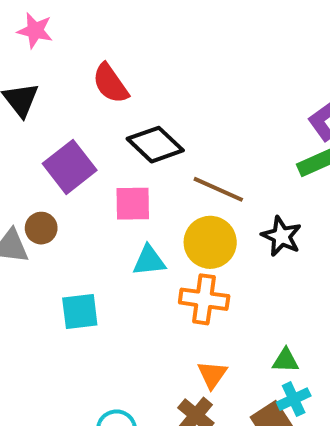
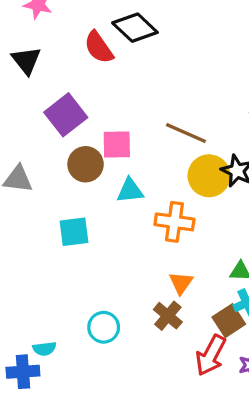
black diamond: (155, 145) -> (135, 28), moved
brown circle: (41, 228) -> (86, 164), moved, size x1.4
yellow circle: (210, 242) -> (209, 176), moved

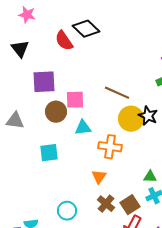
purple square: (66, 115) -> (44, 82), turned 35
orange triangle: (181, 283) -> (99, 177), moved
brown square: (229, 321) -> (130, 205), moved

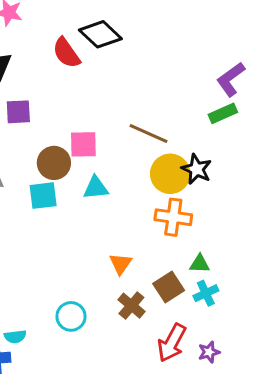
purple square: (44, 82) -> (18, 112), moved, size x0.7
orange cross: (110, 147) -> (173, 217), moved
cyan square: (49, 153) -> (43, 196), moved
brown square: (130, 205) -> (169, 287), moved

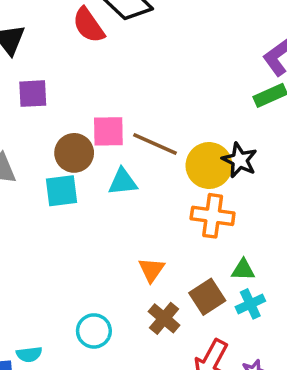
brown line: (148, 133) -> (155, 144), moved

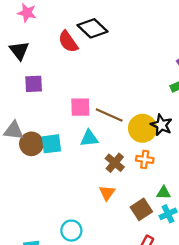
brown circle: (74, 153) -> (31, 144), moved
orange cross: (213, 216) -> (145, 159), size x0.7
brown cross: (164, 318) -> (115, 163), moved

